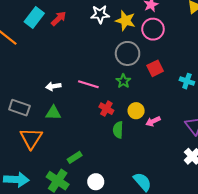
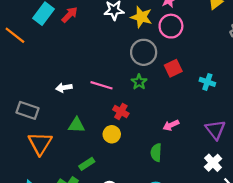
yellow circle: (136, 111) -> (112, 134), moved
green triangle: (53, 113) -> (76, 125), moved
green semicircle: (118, 130) -> (156, 152), moved

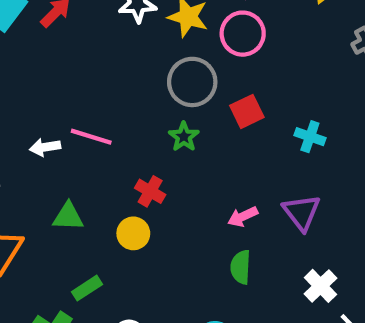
pink line: (101, 85) -> (91, 137), moved
purple triangle: (215, 130) -> (302, 212), moved
green semicircle: (156, 152) -> (241, 267), moved

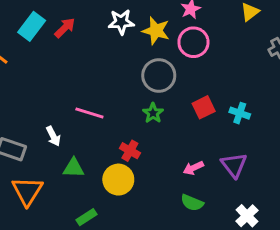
red square: (247, 111) -> (204, 107), moved
white arrow: (45, 147) -> (53, 136), moved, turned -108
yellow circle: (133, 233) -> (118, 180), size x1.4
green semicircle: (241, 267) -> (192, 203), turned -70

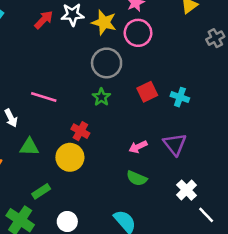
red arrow: (65, 28) -> (44, 20), moved

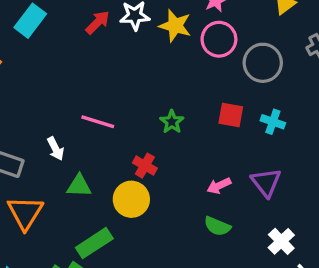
gray circle: (107, 63) -> (263, 63), moved
red square: (147, 92) -> (231, 115), turned 36
green rectangle: (41, 191) -> (94, 243), size x1.5

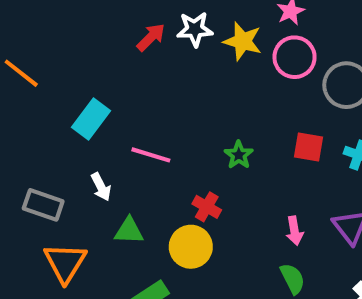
cyan rectangle: (30, 21) -> (91, 119), moved
pink arrow: (219, 186) -> (295, 231), turned -75
green semicircle: (217, 226) -> (293, 279), turned -140

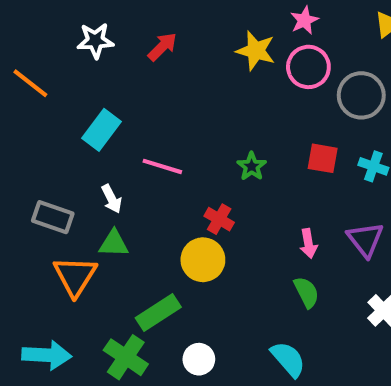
white star: (195, 29) -> (95, 41), moved
green triangle: (129, 231) -> (114, 244), moved

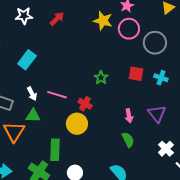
pink line: (162, 166) -> (57, 95), moved
green rectangle: (158, 313) -> (55, 150), turned -55

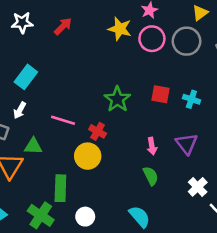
gray circle: (155, 43) -> (187, 41), moved
green star: (101, 78) -> (117, 99), size x1.5
white arrow: (32, 94) -> (20, 110), moved, turned 56

